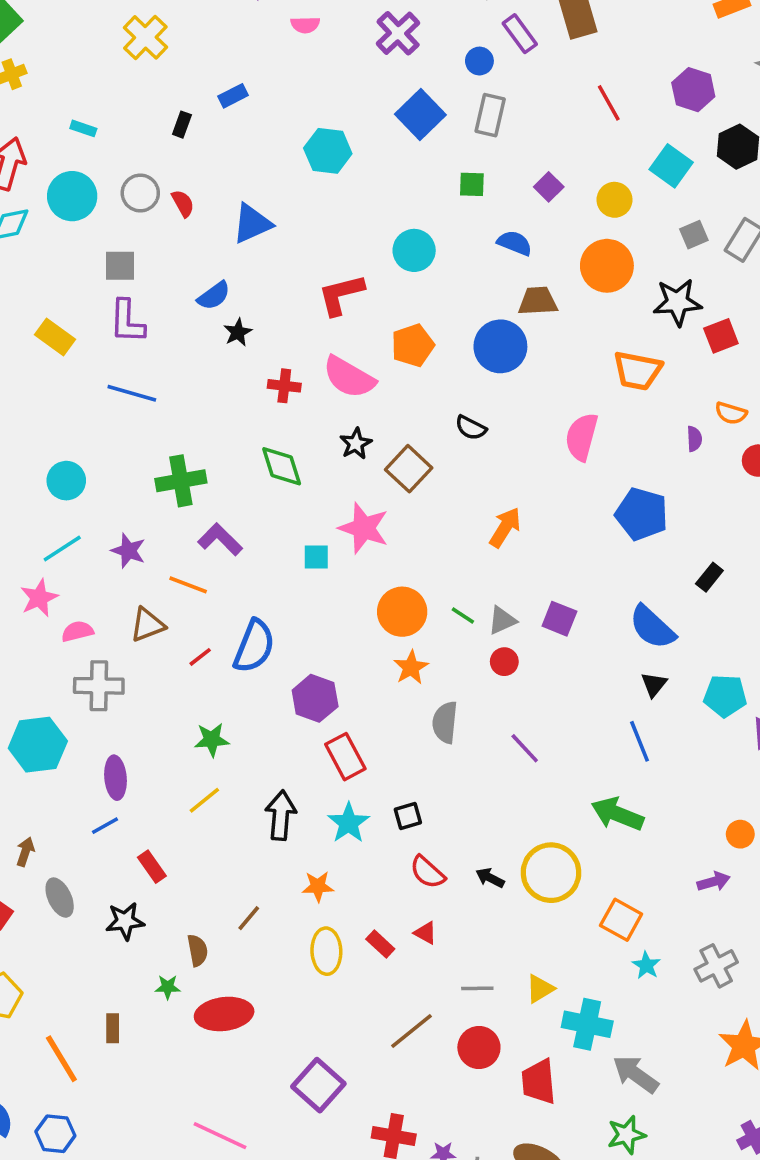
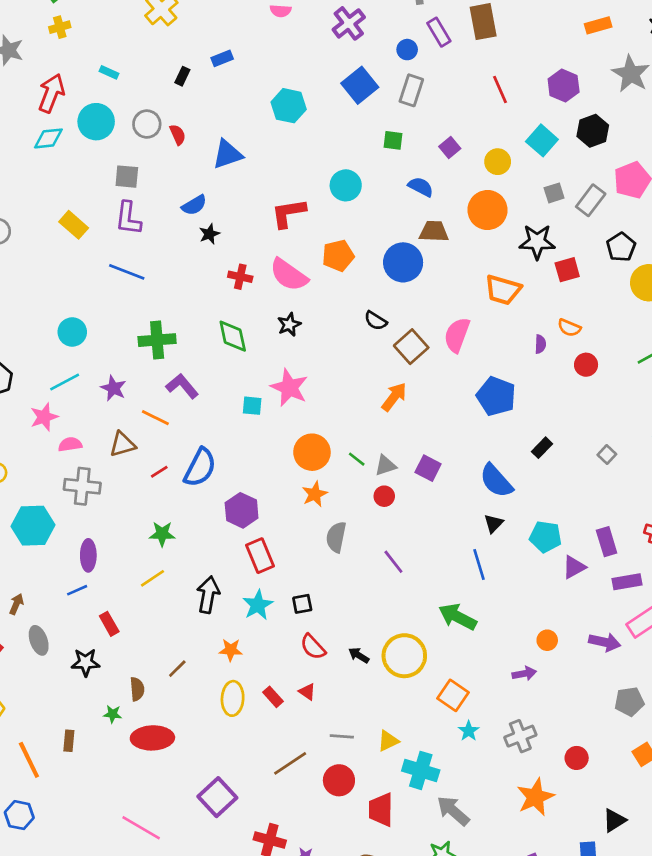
brown square: (409, 469) -> (411, 347), moved

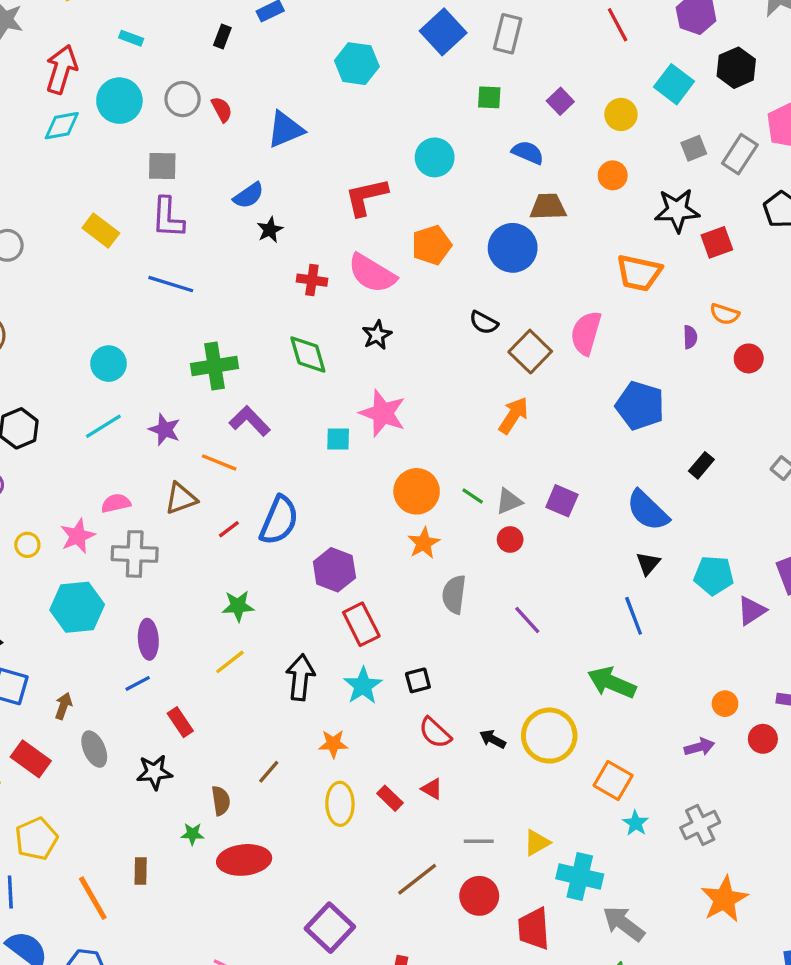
orange circle: (487, 210) -> (613, 175), size x0.6
pink star: (44, 417) -> (78, 536), moved
red circle: (577, 758) -> (763, 739), moved

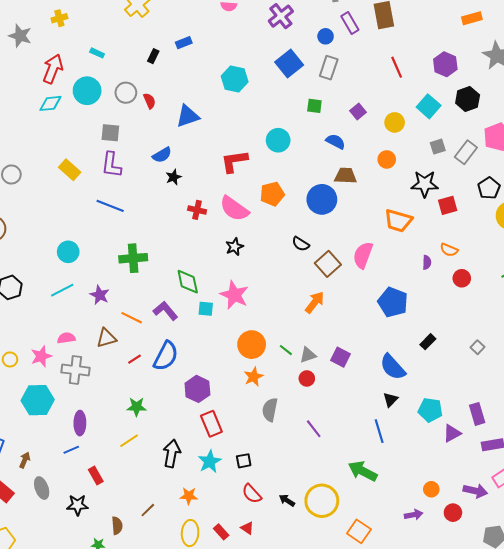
green diamond: (308, 354) -> (188, 282), moved
purple L-shape: (250, 421) -> (165, 311), moved

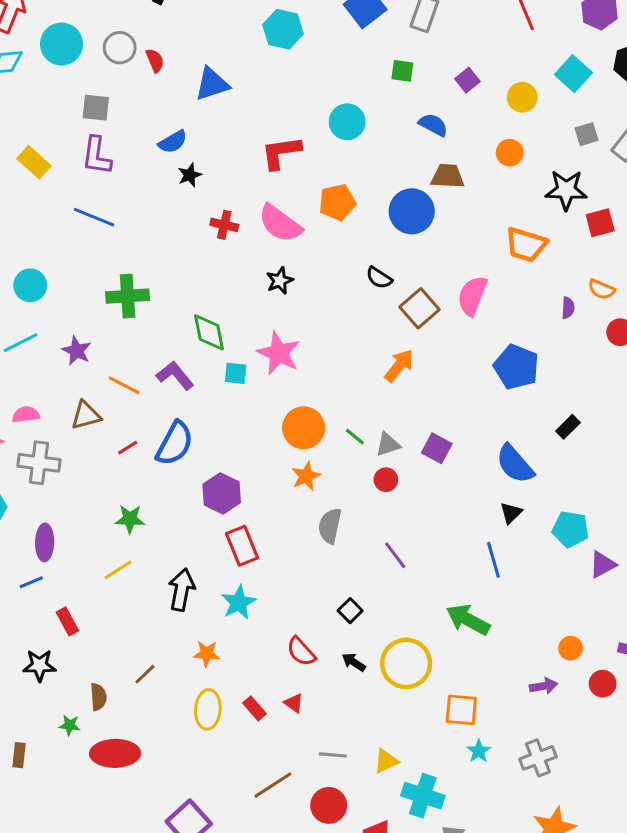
black square: (244, 461) -> (350, 611), moved, turned -35
orange square: (359, 531) -> (461, 710), turned -30

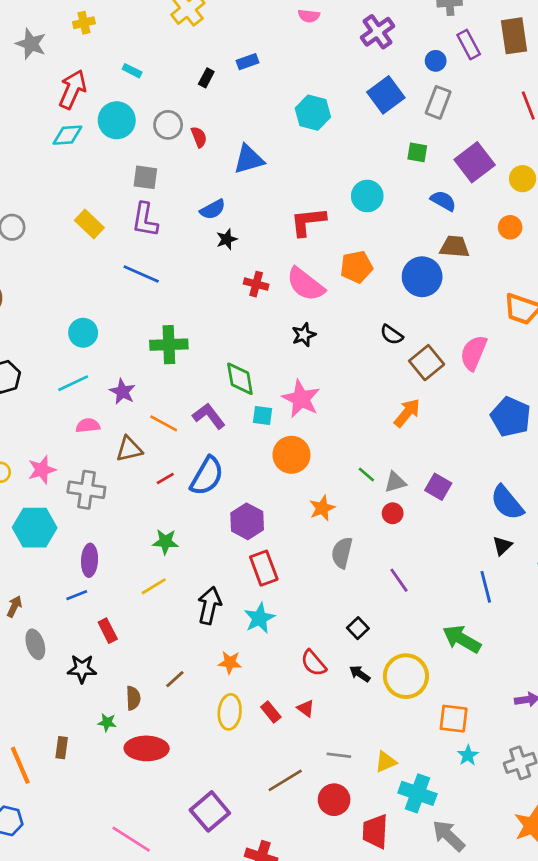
purple square: (467, 80) -> (475, 162), size x1.8
pink semicircle: (26, 415) -> (88, 425), moved
orange circle: (304, 428) -> (291, 455), moved

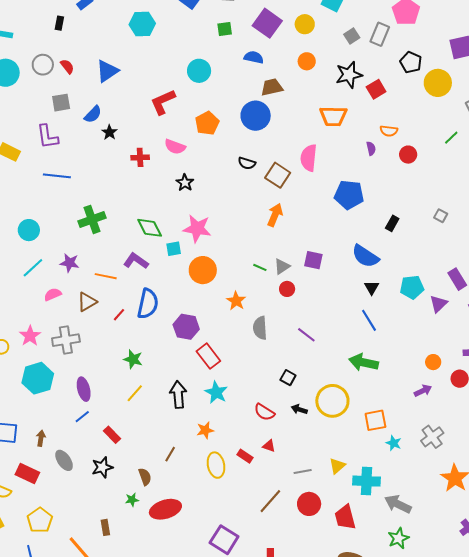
gray square: (145, 177) -> (61, 103), moved
pink semicircle: (305, 284) -> (175, 147), size x0.7
green star: (165, 542) -> (133, 359), turned 30

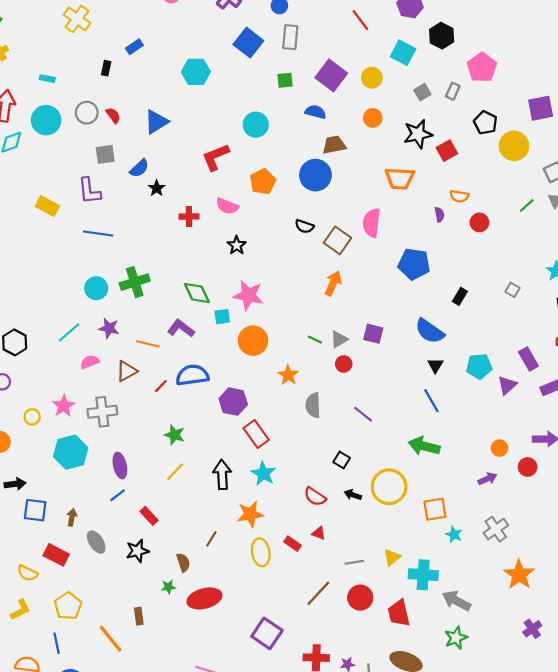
gray rectangle: (380, 34) -> (453, 91), size x0.7
cyan circle: (29, 230) -> (96, 288), moved
blue semicircle: (148, 304) -> (192, 375), turned -112
orange star: (205, 430) -> (250, 514), size x1.4

